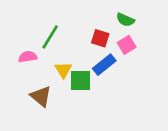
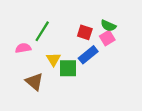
green semicircle: (125, 20) -> (108, 26), moved

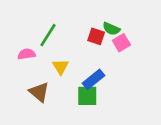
green semicircle: (108, 26) -> (111, 29), moved
blue rectangle: (88, 55) -> (94, 79), moved
green square: (68, 68) -> (87, 96), moved

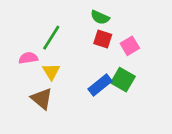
green semicircle: (111, 29) -> (100, 17), moved
yellow triangle: (61, 67) -> (51, 72), moved
green square: (87, 96) -> (123, 80), moved, turned 30

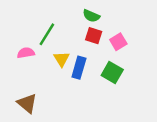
yellow triangle: (51, 72) -> (62, 59), moved
blue rectangle: (100, 85) -> (79, 68), moved, turned -35
brown triangle: (42, 99) -> (27, 103), moved

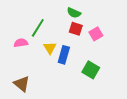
green square: (112, 73) -> (91, 70), moved

